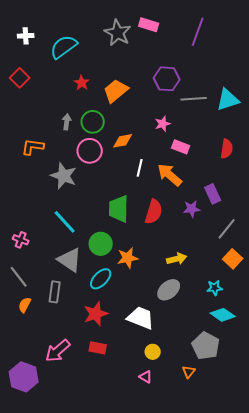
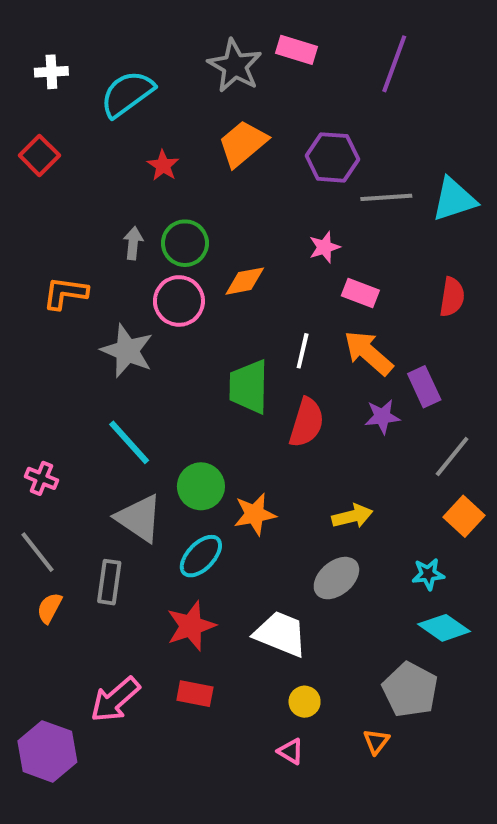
orange trapezoid: (116, 91) -> (243, 144), moved
white line: (140, 168) -> (303, 351), moved
orange arrow: (170, 175) -> (368, 353), moved
green trapezoid: (119, 209) -> (249, 387), moved

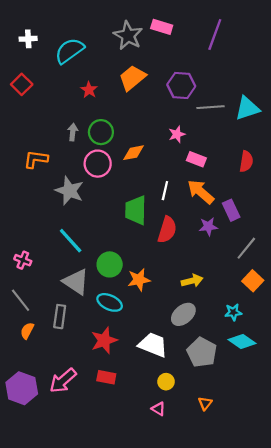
cyan ellipse: (201, 556) -> (110, 302), turned 70
gray pentagon: (410, 690) -> (202, 352), moved
purple hexagon: (47, 751) -> (22, 388), moved

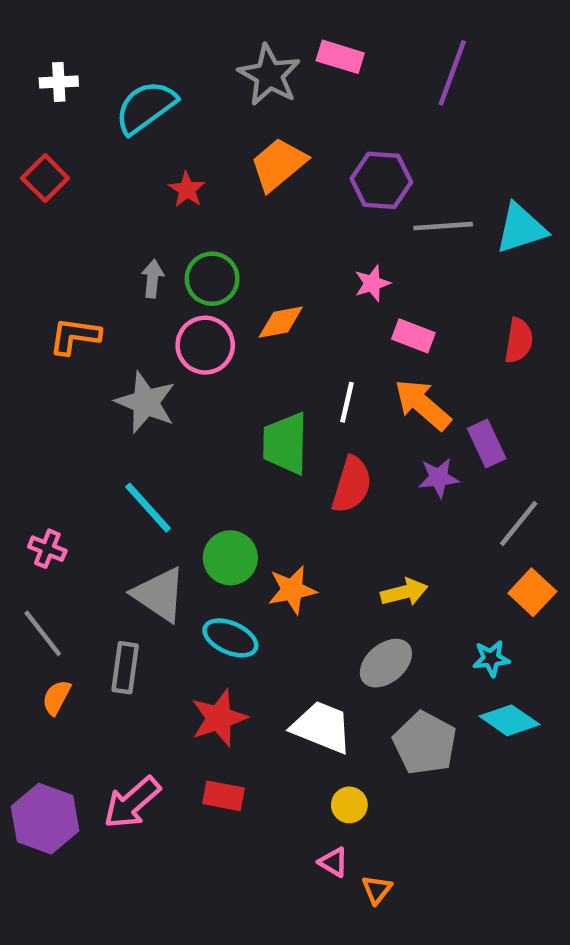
orange triangle: (205, 403) -> (377, 890), moved

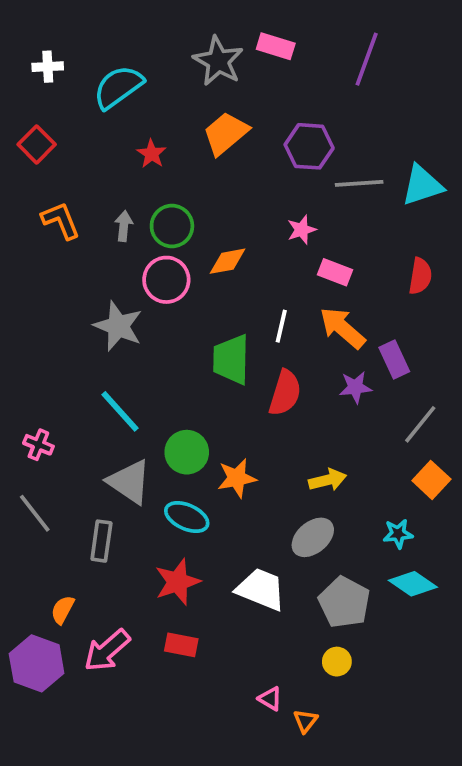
orange L-shape: (75, 336) -> (61, 220), moved, turned 60
orange semicircle: (56, 697) -> (63, 610), moved
yellow circle: (349, 805) -> (337, 662), moved

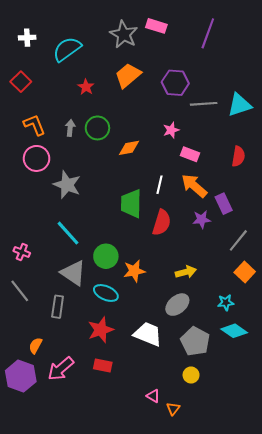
pink circle: (166, 280) -> (37, 158), moved

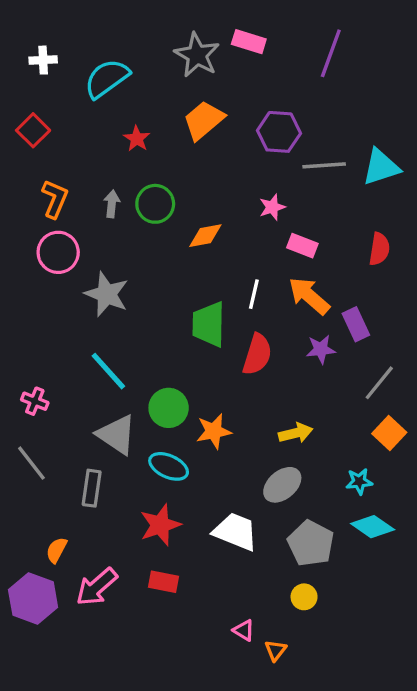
orange L-shape: (34, 125) -> (55, 199), turned 45

